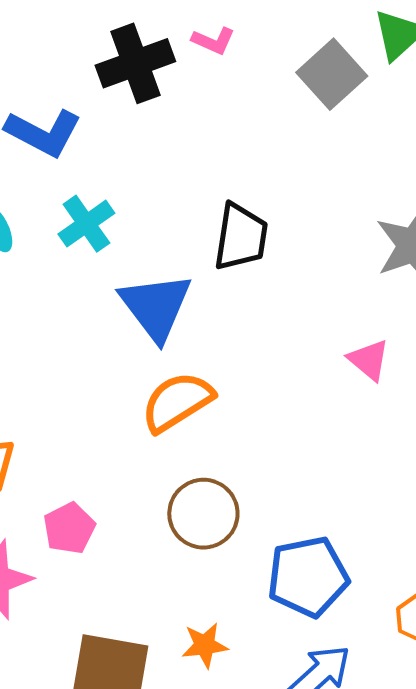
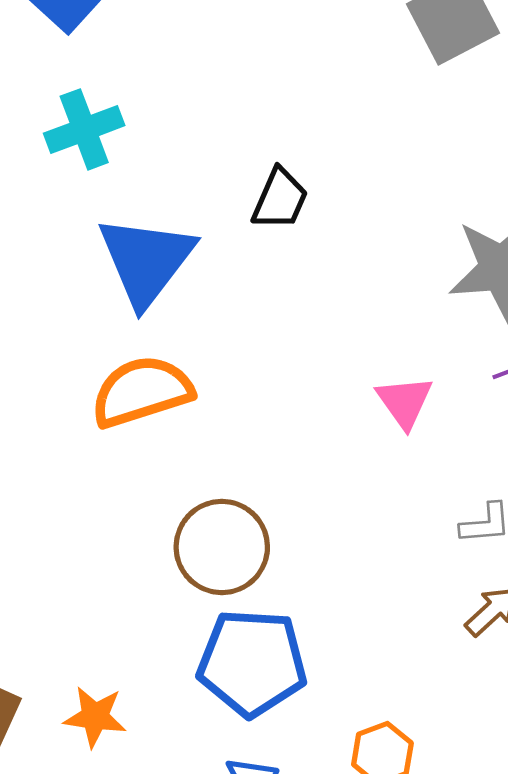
black trapezoid: (241, 237) -> (280, 199), size x0.7
brown circle: (203, 514) -> (222, 547), moved

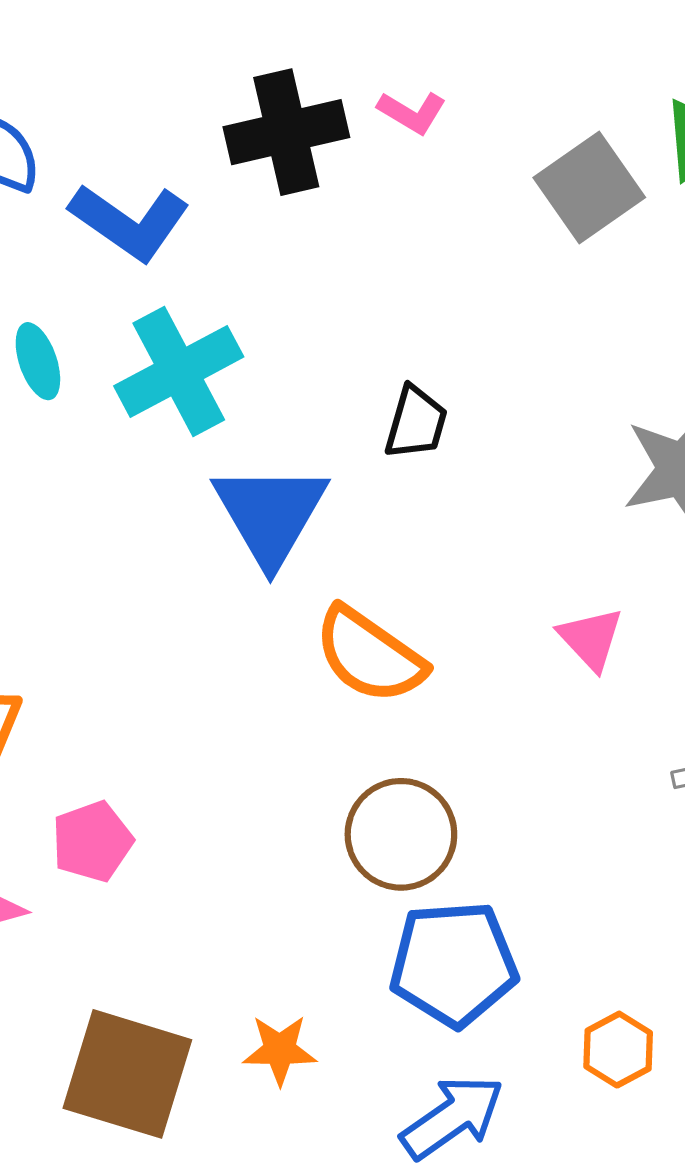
cyan cross: (84, 129) -> (179, 371), size x1.4
orange semicircle: (142, 391) -> (370, 655), moved, turned -120

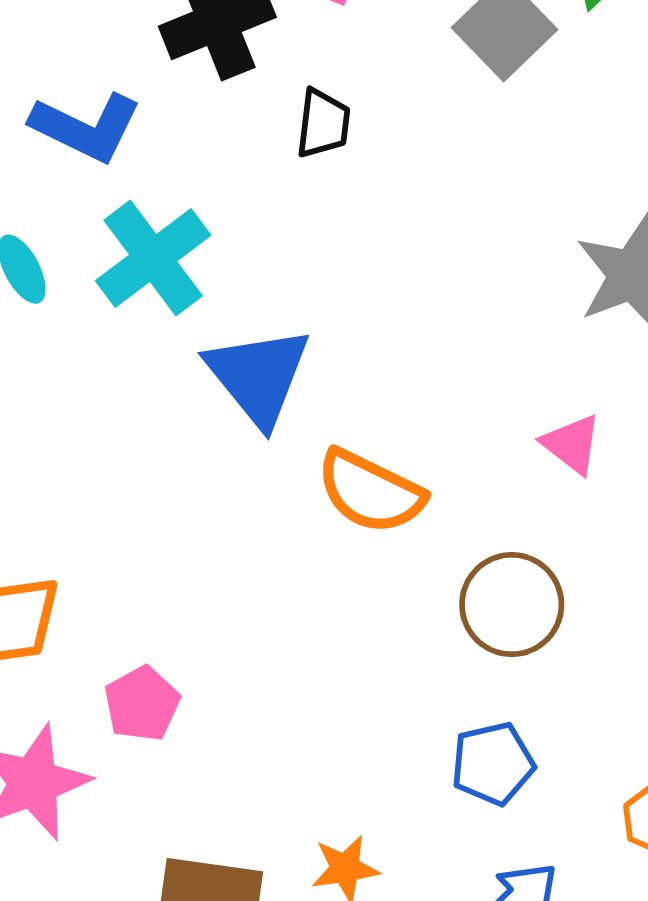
black trapezoid: (416, 423) -> (323, 123), moved
brown circle: (401, 834) -> (512, 605), moved
blue pentagon: (454, 964) -> (493, 764), size x0.7

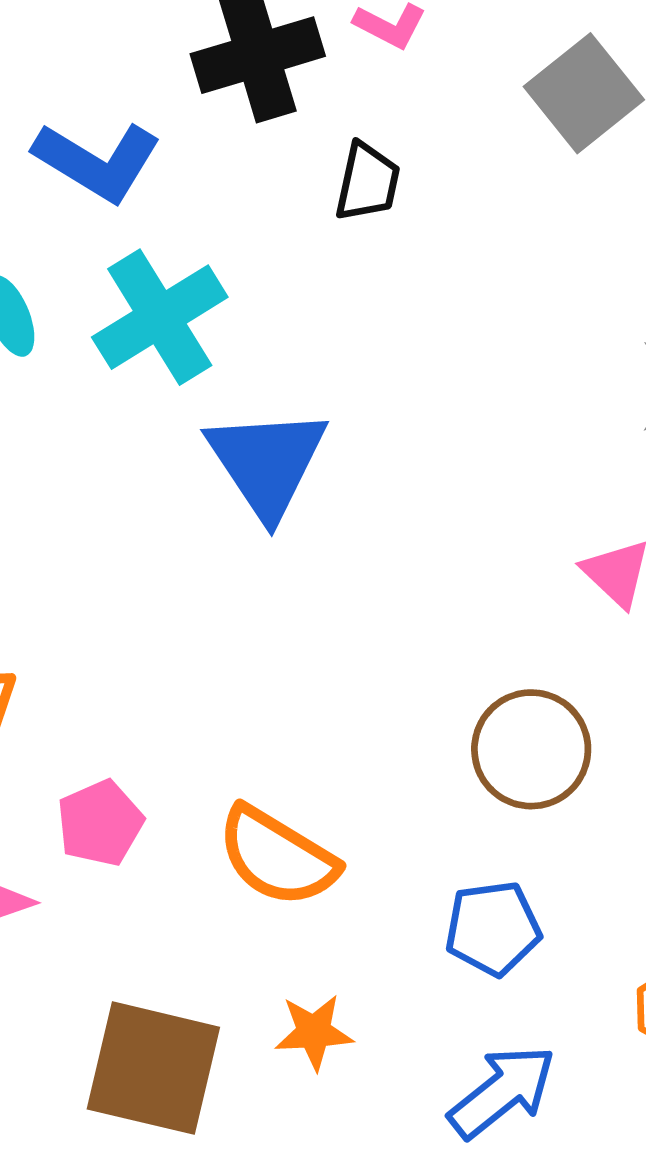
orange semicircle: (370, 492) -> (277, 857), moved

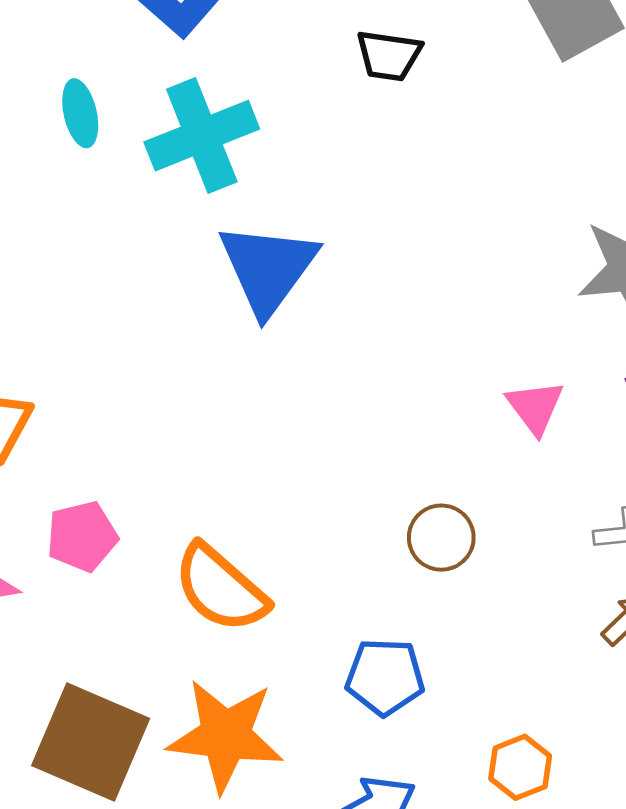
black trapezoid: (367, 182) -> (389, 55), turned 76
brown circle: (531, 749) -> (441, 538), size x0.7
orange star: (314, 1032) -> (226, 736), size x1.8

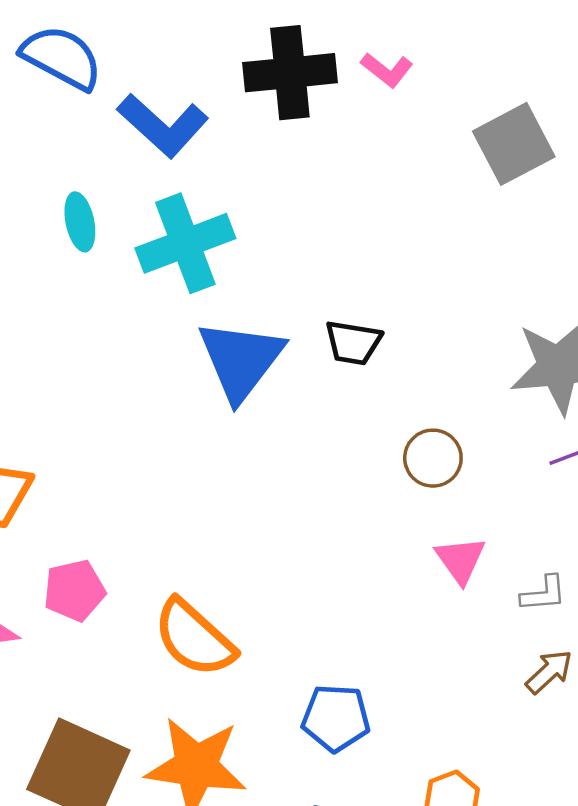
black trapezoid: (389, 55) -> (353, 343), moved
pink triangle: (535, 407) -> (460, 560), moved
brown circle: (441, 538) -> (433, 458), moved

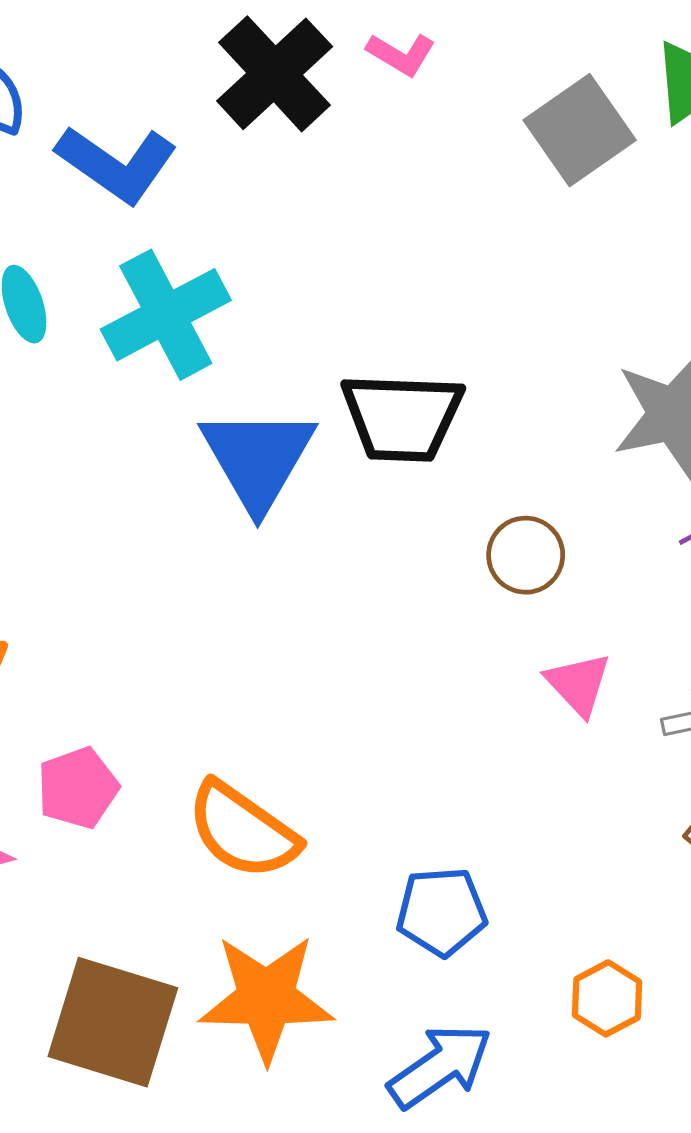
black cross: (290, 73) -> (275, 74), turned -30
black trapezoid: (353, 343) -> (402, 417), size x1.6

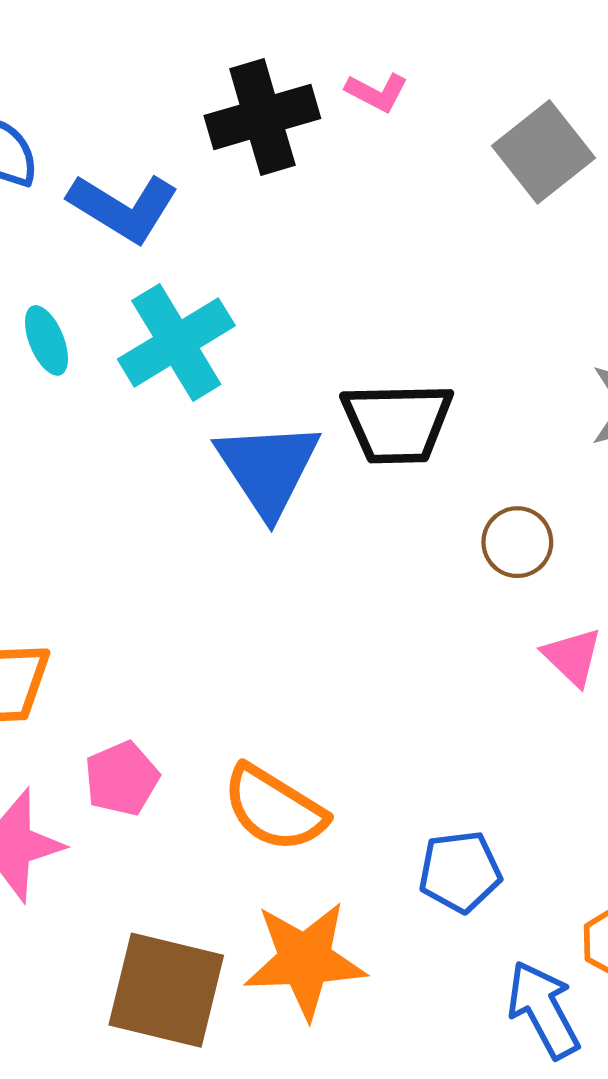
black cross: (275, 74) -> (262, 117), turned 30
blue arrow: (440, 1066) -> (543, 1010), moved, turned -80

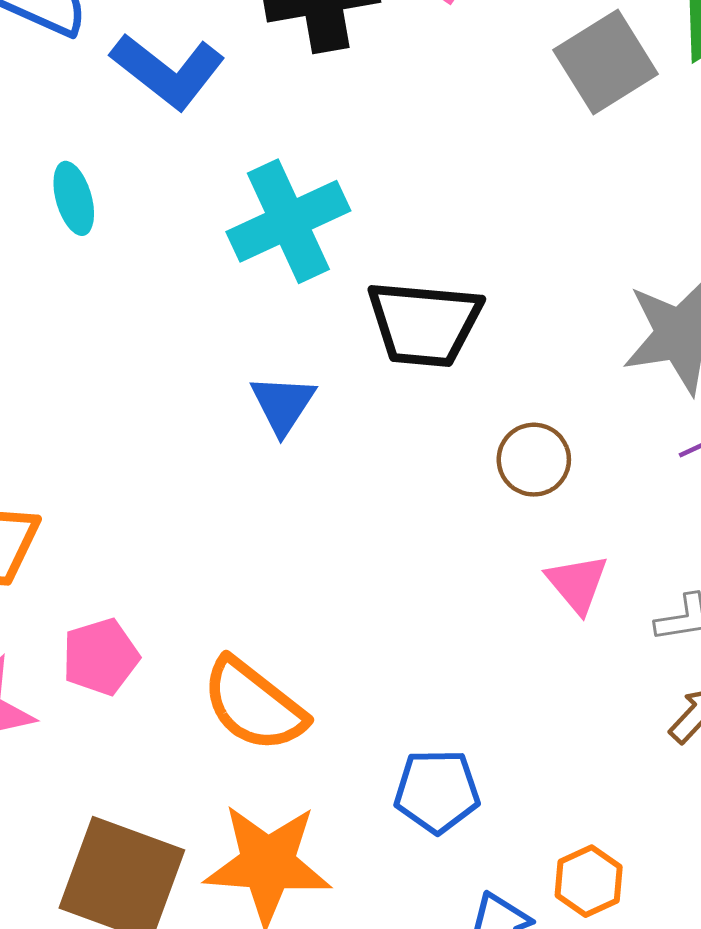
cyan cross: (176, 342) -> (288, 221), moved
blue triangle: (268, 469) -> (283, 404), moved, size x0.6

